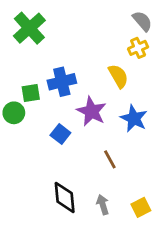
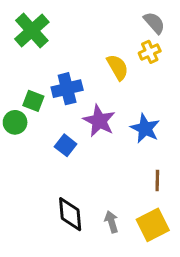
yellow semicircle: (118, 76) -> (118, 67), moved
green square: (31, 93) -> (33, 101), turned 30
brown line: (110, 159) -> (157, 180), moved, turned 30
yellow square: (141, 207) -> (153, 225), size x1.5

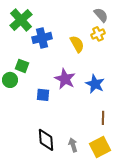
blue cross: (67, 89) -> (42, 38), moved
blue square: (66, 145) -> (43, 95), turned -32

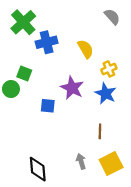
yellow cross: (98, 34) -> (109, 69), moved
brown line: (103, 118) -> (100, 131), moved
black diamond: (46, 140) -> (38, 169), moved

